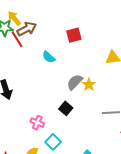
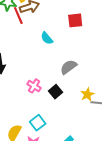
yellow star: (89, 85) -> (87, 94), moved
pink cross: (37, 123) -> (34, 86), moved

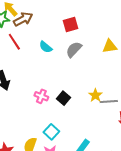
red line: (18, 16) -> (14, 42), moved
gray semicircle: (69, 67) -> (74, 49), moved

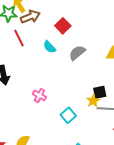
red square: (70, 25) -> (63, 26), moved, turned -35
black square: (64, 98) -> (100, 92), moved, turned 32
cyan square: (51, 132) -> (68, 115), moved

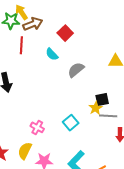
red line: (19, 38) -> (21, 45), turned 30
gray semicircle: (77, 53) -> (76, 70), moved
pink cross: (39, 95) -> (37, 127), moved

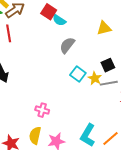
cyan semicircle: (52, 54) -> (59, 20), moved
black square: (102, 99) -> (108, 65), moved
cyan square: (71, 123) -> (78, 74), moved

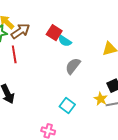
cyan square: (78, 74) -> (67, 105), moved

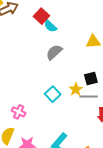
cyan square: (67, 105) -> (53, 94), moved

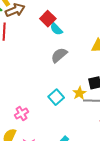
pink cross: (19, 112) -> (21, 114), turned 32

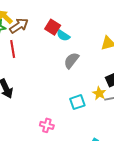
cyan square: (56, 97) -> (77, 102), turned 35
pink cross: (21, 114) -> (47, 125), turned -32

